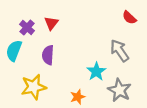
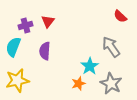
purple cross: (27, 28) -> (25, 25), turned 32
yellow star: (34, 87) -> (17, 80), moved
orange star: (78, 97) -> (78, 84), moved

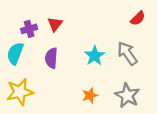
red semicircle: (120, 16) -> (138, 18), turned -88
cyan star: (90, 66) -> (95, 56), moved

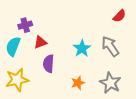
red triangle: (55, 24) -> (40, 42), moved, turned 32
purple semicircle: (51, 58) -> (49, 64), moved

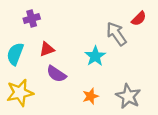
purple cross: (25, 25) -> (32, 19), moved
gray arrow: (110, 46) -> (116, 34), moved
purple semicircle: (49, 64) -> (56, 74), turned -60

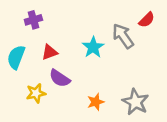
cyan star: (95, 56) -> (93, 47), moved
yellow star: (20, 93) -> (36, 93), moved, size x0.7

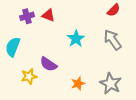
red semicircle: (147, 20) -> (114, 10), moved
gray arrow: (123, 36) -> (113, 40), moved
red triangle: (50, 52) -> (48, 15), moved, turned 40

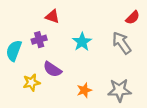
red semicircle: (114, 10) -> (133, 18), moved
purple cross: (27, 16) -> (39, 40), moved
gray star: (111, 84) -> (119, 90), turned -30

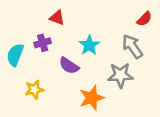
purple semicircle: (52, 69) -> (69, 66), moved
orange star: (84, 90) -> (92, 98), size x1.5
gray star: (119, 90) -> (120, 75), moved

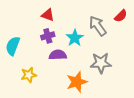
purple cross: (43, 43) -> (48, 36), moved
gray arrow: (132, 46) -> (98, 26), moved
purple semicircle: (69, 66) -> (58, 55), turned 144

